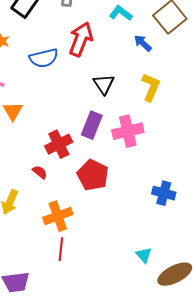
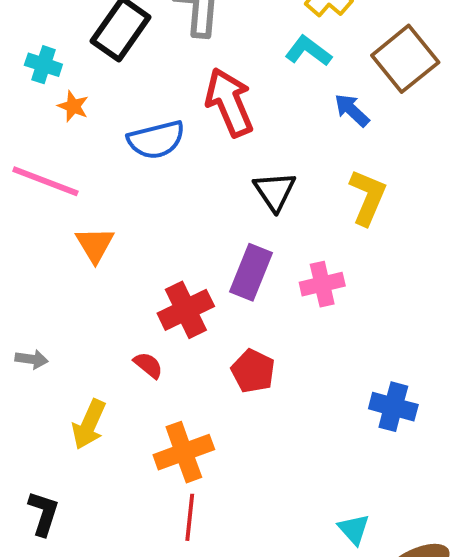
red arrow: (81, 39) -> (229, 102), turned -44
pink cross: (128, 131) -> (322, 284), size x0.7
red pentagon: (93, 175) -> (253, 371), size x0.7

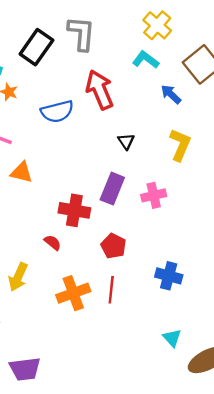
black triangle: (275, 191) -> (126, 141), size x0.7
orange triangle: (95, 245) -> (22, 172), turned -45
red cross: (186, 310) -> (74, 210), turned 36
blue cross: (393, 407) -> (169, 276), moved
red line: (190, 517) -> (111, 290), moved

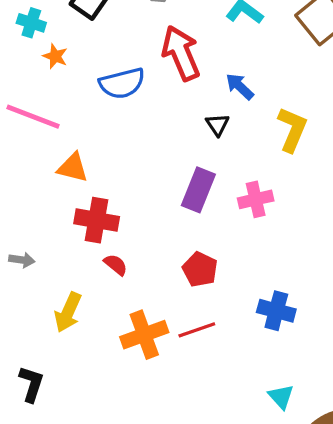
blue arrow: (171, 94) -> (240, 86), moved
red cross: (74, 210) -> (97, 220), moved
red line: (111, 290) -> (197, 330), turned 65

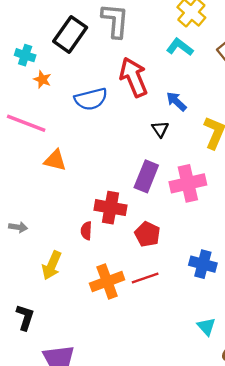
pink cross: (256, 199) -> (188, 183), size x1.4
red cross: (97, 220) -> (111, 208), moved
red semicircle: (116, 265) -> (86, 231), turned -126

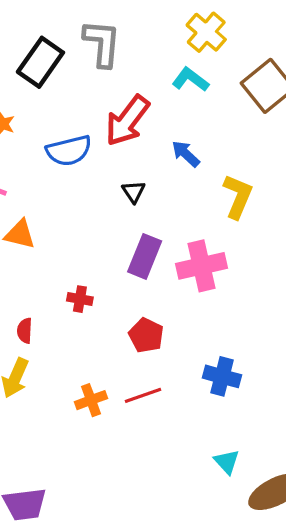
red arrow: (134, 77) -> (127, 121), turned -120
black triangle: (160, 129) -> (134, 192), moved
red cross: (111, 208) -> (80, 299), moved, size x0.6
red semicircle: (86, 231) -> (25, 331), moved
orange cross: (107, 282) -> (91, 400), size x0.7

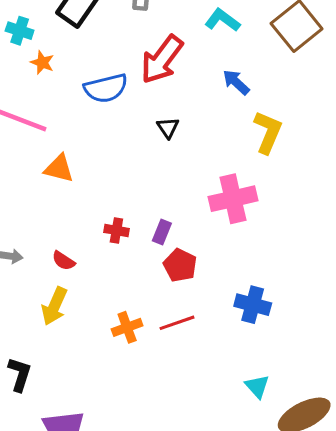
blue arrow: (186, 154) -> (236, 82), moved
purple rectangle: (145, 256) -> (162, 232), moved, size x0.6
red semicircle: (25, 331) -> (63, 261), turned -60

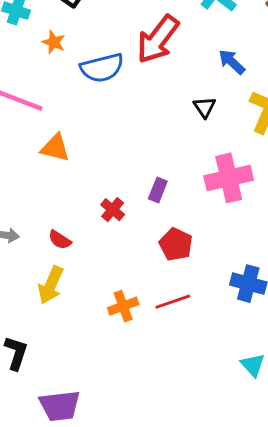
orange star: (42, 62) -> (54, 42), moved
black triangle: (168, 128) -> (205, 107), moved
red cross: (116, 230) -> (113, 210), turned 30
purple rectangle: (162, 232) -> (158, 190), moved

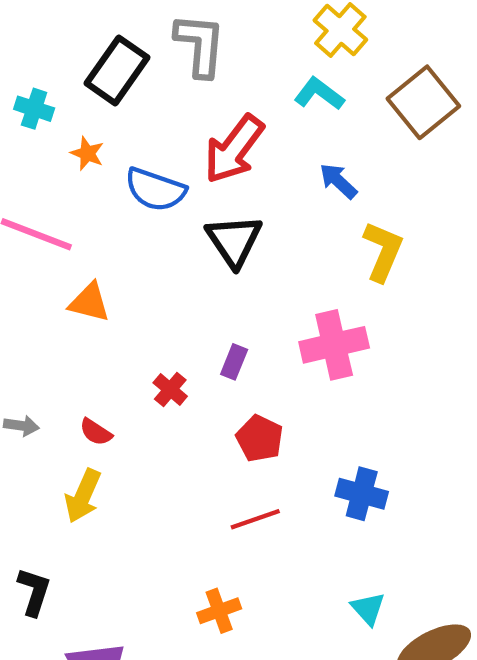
blue semicircle: (102, 68) -> (155, 190), turned 33
black triangle: (205, 107) -> (234, 241), moved, size x1.8
orange cross: (123, 306) -> (219, 611), moved

